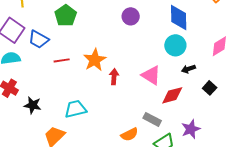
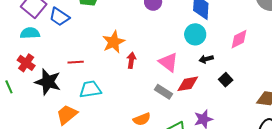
red line: (62, 60) -> (76, 62), moved
black star: (33, 105) -> (48, 82), size x1.5
gray rectangle: (152, 119) -> (164, 92), moved

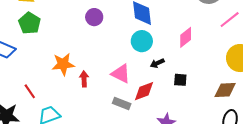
orange star: (114, 42) -> (63, 64), turned 30
red line: (76, 62) -> (30, 91), turned 70
black square: (226, 80) -> (180, 80), turned -32

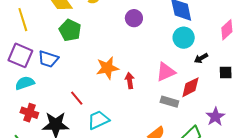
pink triangle: (121, 74) -> (166, 72), turned -45

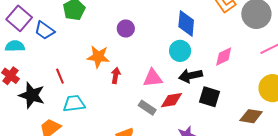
purple circle: (134, 18) -> (126, 28), moved
black arrow: (201, 58) -> (190, 76), size x1.6
black square: (226, 72) -> (210, 97), size x1.5

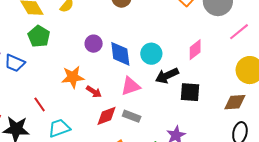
blue diamond: (186, 23) -> (120, 54), moved
red arrow: (116, 76) -> (94, 92), turned 126
red diamond: (172, 100) -> (106, 116), moved

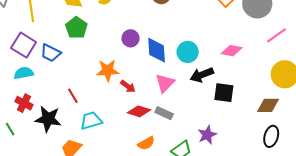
pink diamond: (195, 50) -> (232, 51), turned 45
pink triangle: (131, 86) -> (165, 83), turned -30
red diamond: (106, 116) -> (139, 111), turned 35

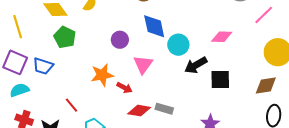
blue diamond: (157, 50) -> (154, 26), moved
pink triangle: (165, 83) -> (143, 64), moved

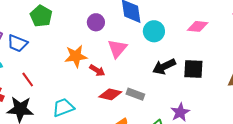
black arrow: (196, 65) -> (164, 67), moved
red line: (72, 105) -> (28, 79), moved

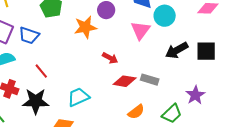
pink triangle: (117, 49) -> (140, 30), moved
orange star: (76, 56) -> (85, 27), moved

